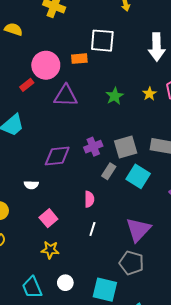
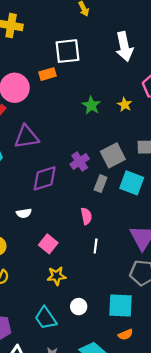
yellow star: (149, 94) -> (125, 105), moved
purple triangle: (66, 96) -> (26, 137), moved

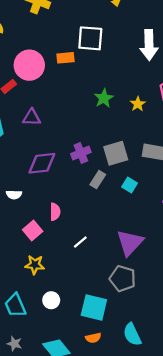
purple triangle: (26, 137) -> (32, 117), size x0.7
cyan square: (132, 183) -> (130, 185), size x0.6
pink semicircle: (86, 216) -> (55, 212), moved
white line: (96, 246) -> (80, 242), turned 32

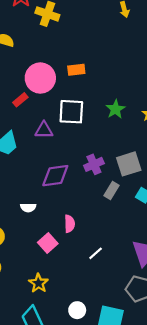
white square: (90, 38) -> (71, 112), moved
yellow star: (35, 265) -> (38, 283), moved, turned 30
white circle: (51, 300) -> (77, 310), moved

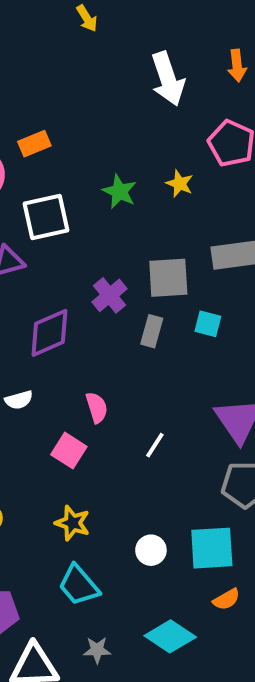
gray square: (129, 164) -> (168, 278), turned 30

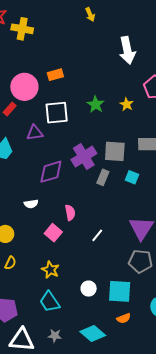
purple cross: (110, 295) -> (84, 157), size x1.4

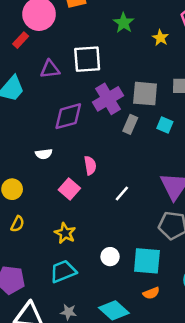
green star: (96, 104) -> (124, 23), moved
white square: (57, 113) -> (87, 59), moved
cyan trapezoid: (50, 302) -> (63, 271), turned 100

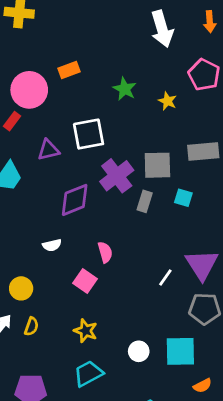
white line: (122, 194) -> (165, 277), moved
orange semicircle: (151, 293) -> (202, 386), moved

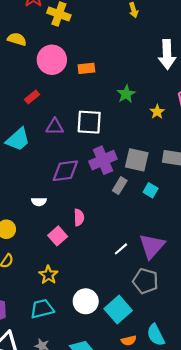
pink circle: (29, 90) -> (52, 60), moved
white circle: (139, 351) -> (86, 301), size x1.5
cyan square: (180, 351) -> (118, 310), turned 36

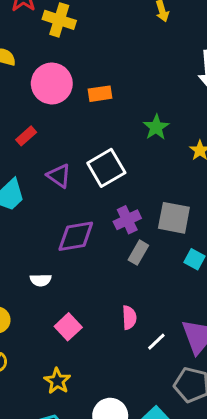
white square: (89, 122) -> (106, 168), turned -32
purple triangle: (55, 127) -> (59, 176), turned 36
purple cross: (103, 160) -> (127, 220), size x0.7
gray rectangle: (120, 186) -> (138, 253), moved
pink semicircle: (79, 217) -> (129, 317), moved

